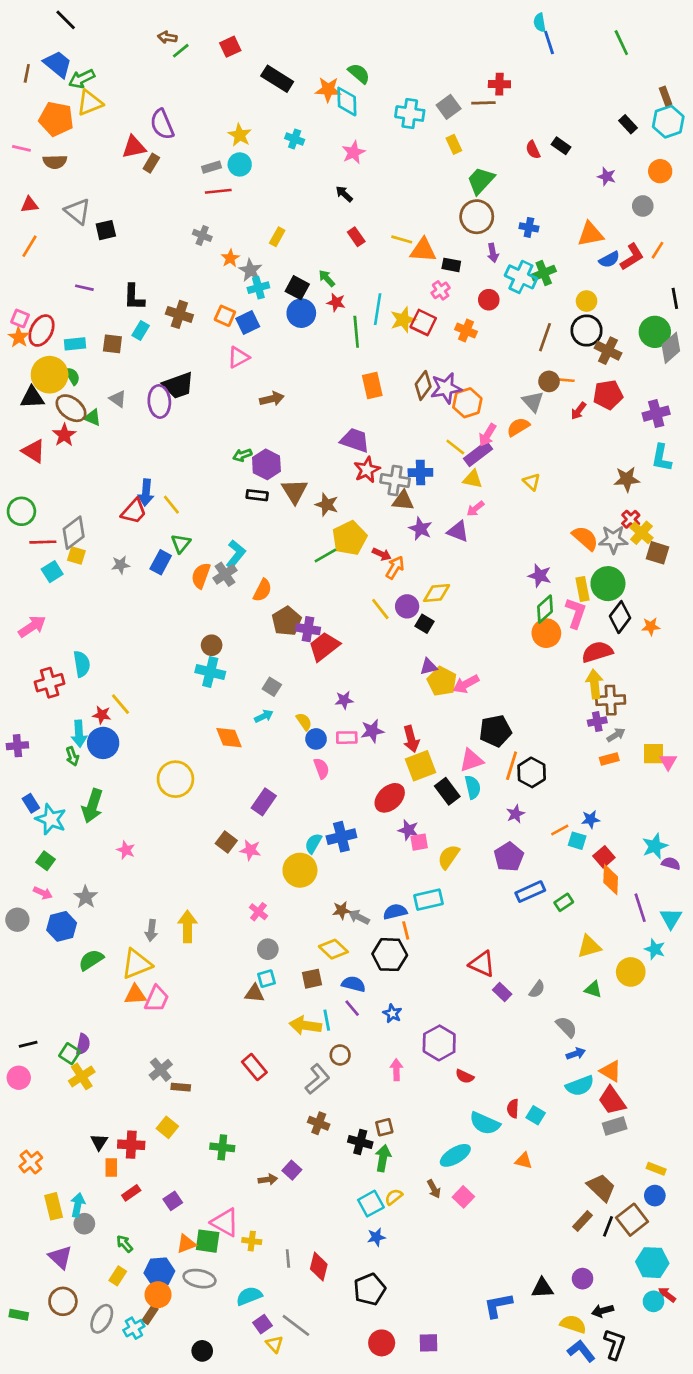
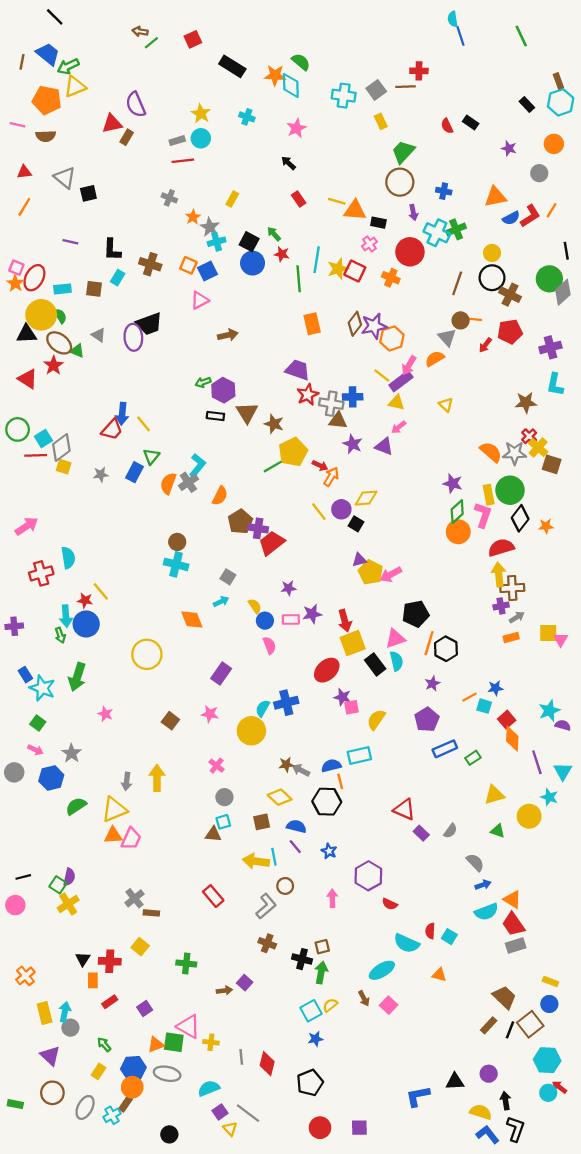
red circle: (489, 300) -> (410, 252), size x1.6
cyan square: (52, 572) -> (43, 438), moved
brown square: (226, 842) -> (170, 721), moved
black arrow: (603, 1311) -> (506, 1101), turned 96

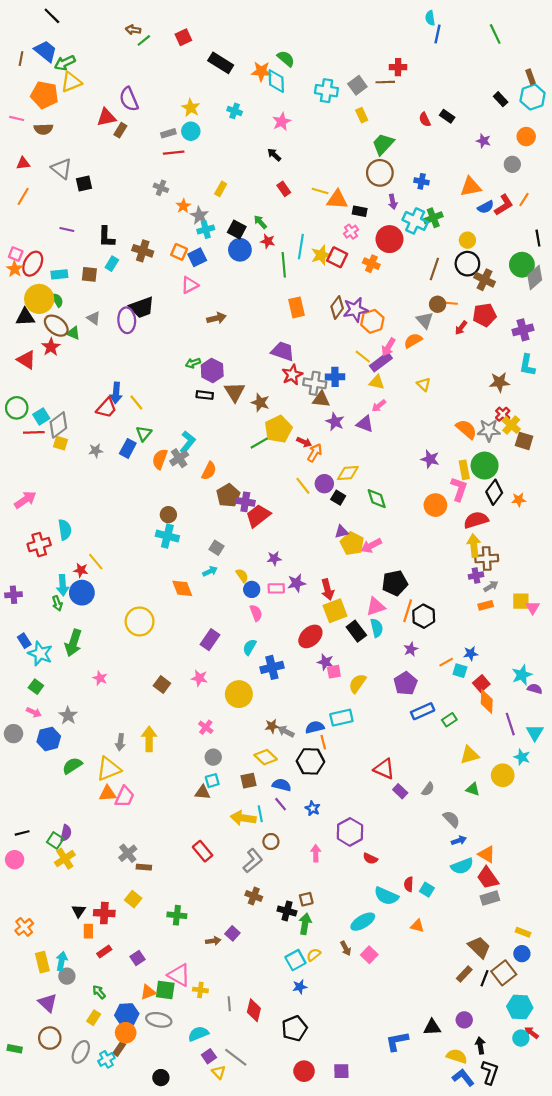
blue line: (461, 36) -> (438, 34), turned 30
green diamond: (457, 512) -> (377, 499), moved, turned -65
cyan semicircle: (263, 708) -> (250, 647), moved

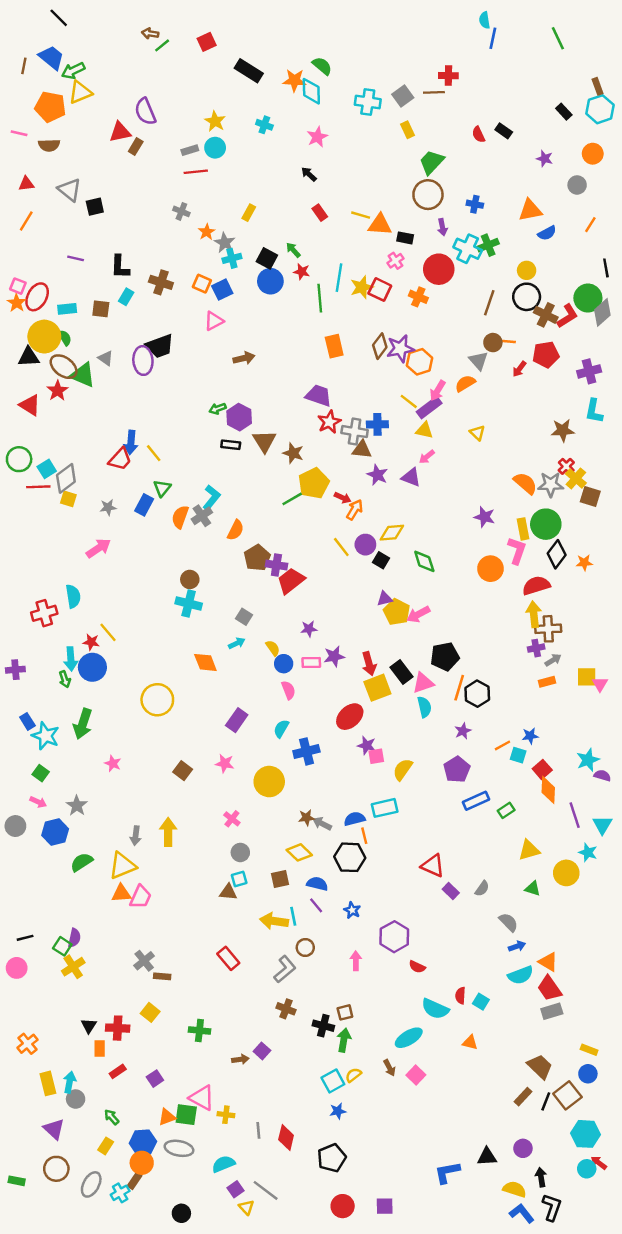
red L-shape: (504, 205) -> (567, 316), moved
green triangle: (73, 333) -> (83, 375), size x1.6
pink arrow: (25, 500) -> (98, 548), moved
black rectangle: (356, 631) -> (401, 672), moved

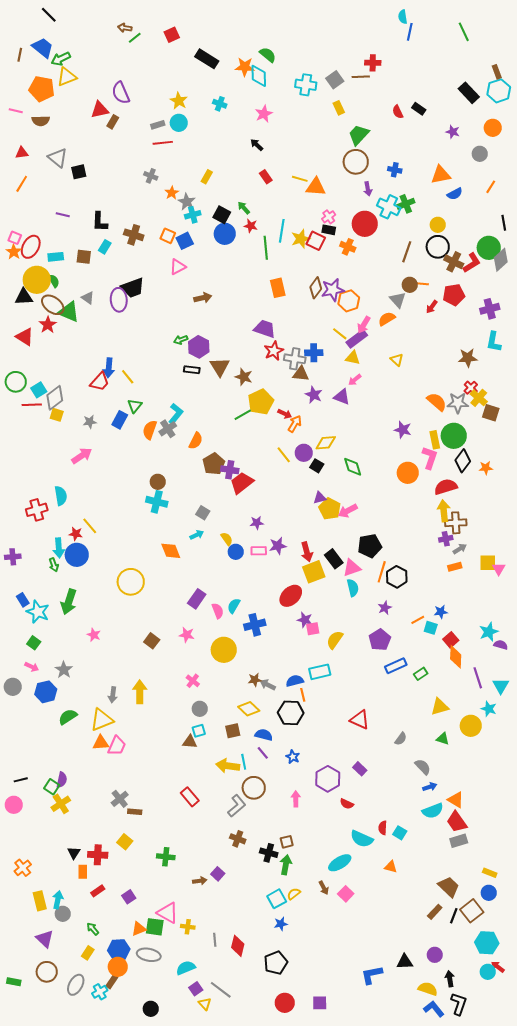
black rectangle: (564, 112) -> (469, 93), size x1.5
black rectangle: (405, 238) -> (329, 230), moved
pink semicircle: (288, 690) -> (218, 611), moved
purple rectangle: (451, 891) -> (360, 769), moved
brown circle: (305, 947) -> (254, 788), size x1.5

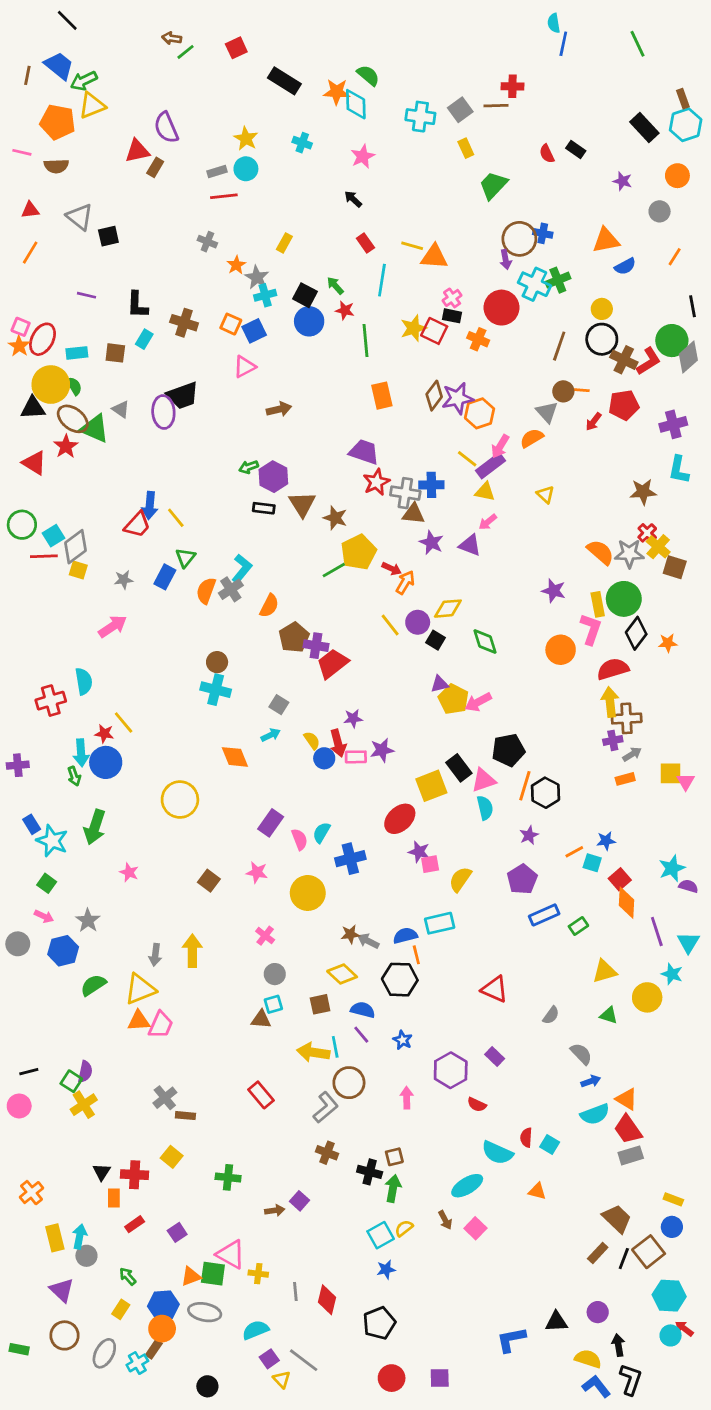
brown circle: (356, 162) -> (519, 239), moved
cyan line: (282, 231) -> (382, 280), moved
red arrow: (307, 552) -> (338, 743), moved

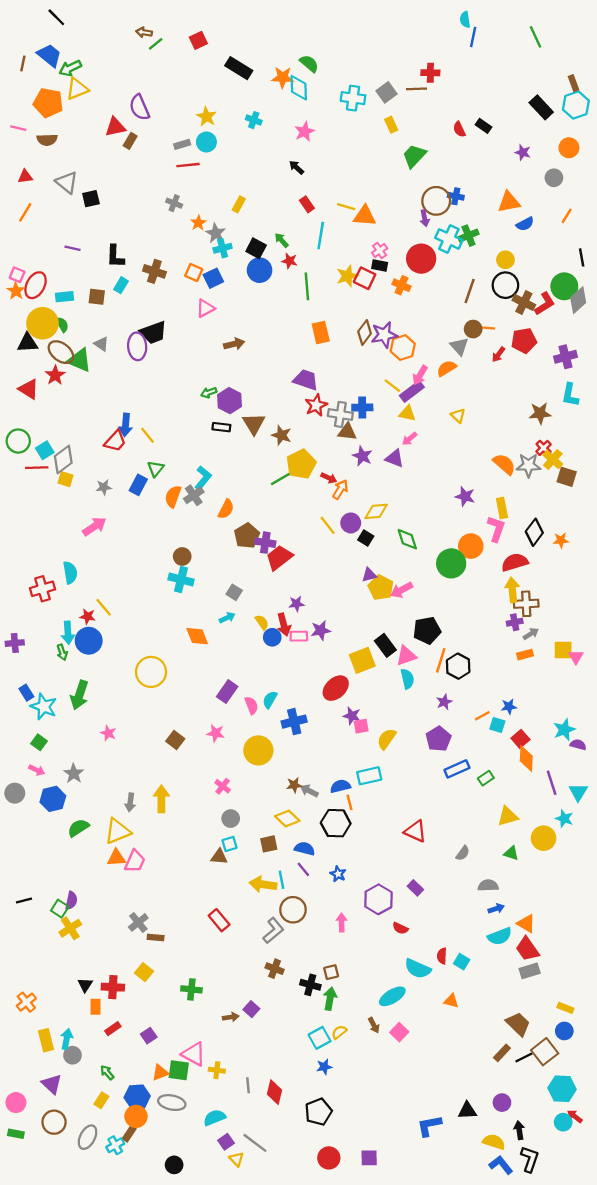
green circle: (624, 599) -> (451, 563), moved
gray semicircle: (581, 1054) -> (488, 886), turned -48
pink circle: (19, 1106) -> (16, 1103), moved
black line: (624, 1259) -> (524, 1058), turned 42

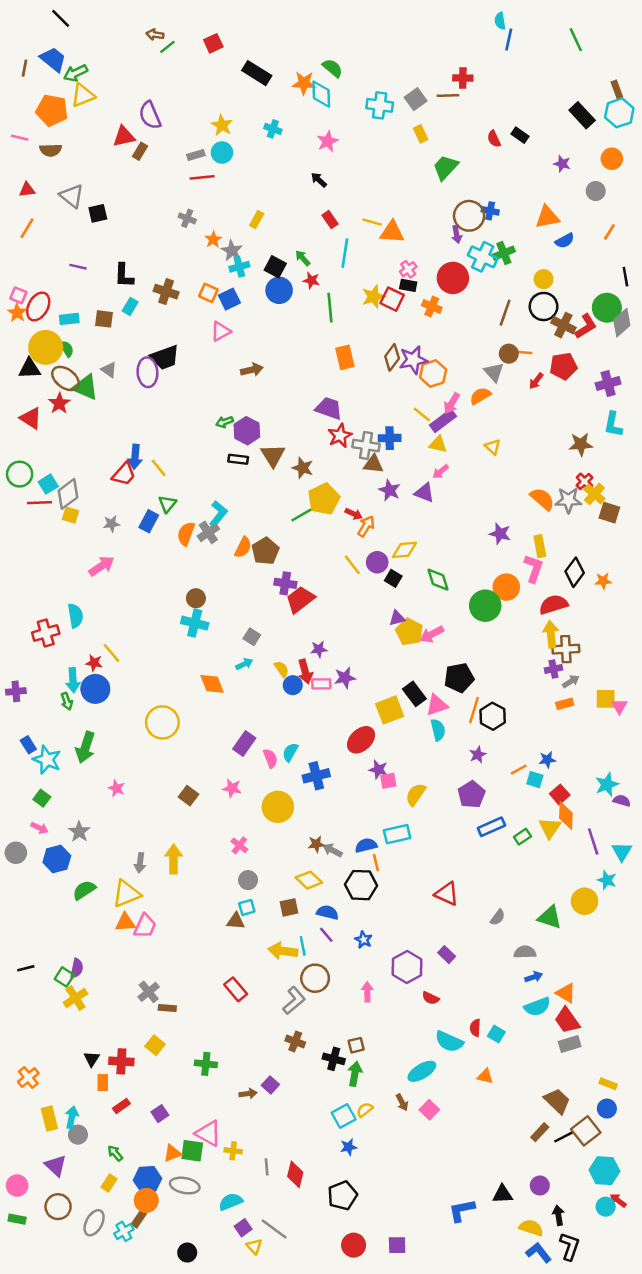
brown pentagon: (247, 536) -> (265, 551), moved
yellow triangle: (508, 816) -> (550, 828), moved, turned -40
green triangle: (511, 853) -> (550, 917), size x1.5

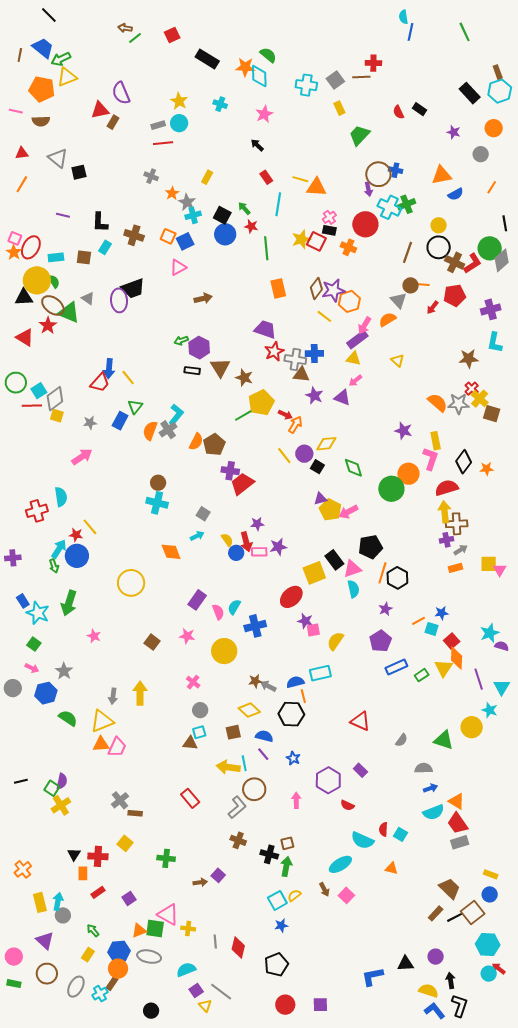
yellow line: (422, 414) -> (324, 316), moved
cyan arrow: (73, 680) -> (59, 549), turned -144
green semicircle: (84, 890) -> (68, 718), turned 66

